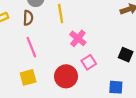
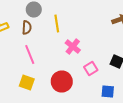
pink square: (89, 62) -> (91, 68), moved
yellow square: (28, 77) -> (27, 82), turned 35

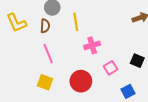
pink cross: (73, 46) -> (92, 45), turned 35
blue square: (108, 92) -> (128, 91), turned -32

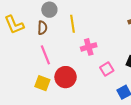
red circle: (81, 81) -> (66, 77), moved

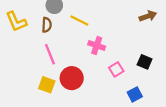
yellow line: (73, 24) -> (79, 20), turned -54
pink cross: (89, 47) -> (97, 46), turned 35

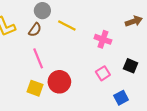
brown semicircle: (47, 25) -> (35, 30), turned 32
pink cross: (97, 46) -> (103, 39), moved

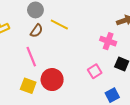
brown semicircle: (35, 30) -> (37, 31), moved
pink cross: (103, 39) -> (108, 41), moved

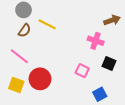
pink line: (31, 57) -> (19, 56), turned -30
pink square: (95, 71) -> (82, 71), turned -32

